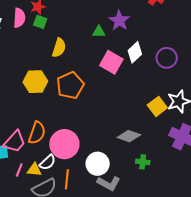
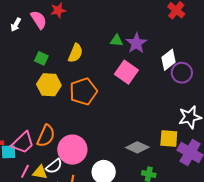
pink semicircle: (19, 18) -> (39, 20), turned -42
purple star: (119, 21) -> (136, 43), moved
green square: (40, 22) -> (41, 58), moved
white diamond: (135, 52) -> (168, 60), moved
yellow square: (157, 106) -> (169, 139), moved, turned 36

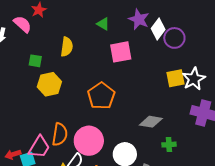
green triangle: (117, 41) -> (103, 24), turned 40
purple star: (136, 43) -> (139, 19), moved
pink square: (126, 72) -> (121, 52), turned -30
orange pentagon: (83, 91) -> (101, 96), moved
yellow square: (169, 139) -> (176, 78), moved

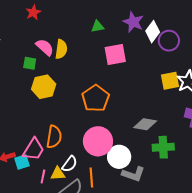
pink semicircle: (22, 24) -> (45, 47), moved
green triangle: (103, 24) -> (98, 26), turned -40
pink circle: (89, 141) -> (98, 141), moved
green cross: (169, 145) -> (163, 147), size x1.5

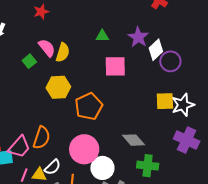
green square: (30, 63) -> (29, 61), turned 32
yellow hexagon: (44, 87) -> (58, 87), moved
gray diamond: (145, 124) -> (134, 140), turned 30

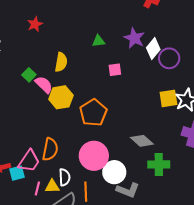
pink semicircle: (47, 48) -> (44, 85), moved
pink square: (115, 66) -> (115, 70), size x0.6
white semicircle: (52, 167) -> (65, 177), turned -42

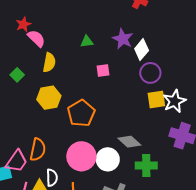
purple circle: (169, 58) -> (150, 73), moved
pink semicircle: (44, 85) -> (36, 38), moved
white circle: (114, 172) -> (108, 159), moved

